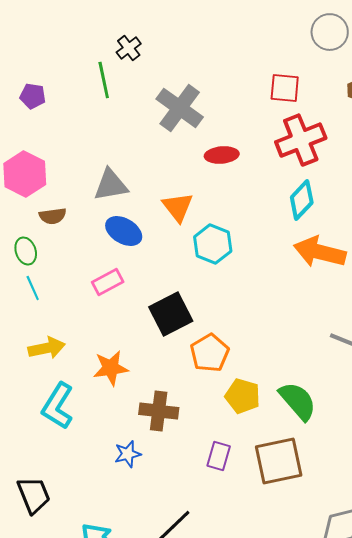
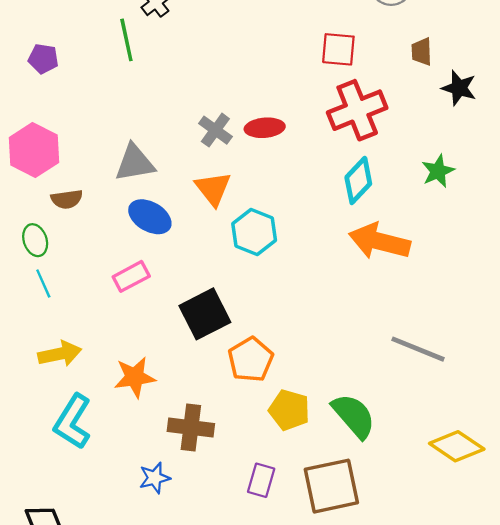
gray cross: (180, 108) -> (215, 130), moved, size x0.6

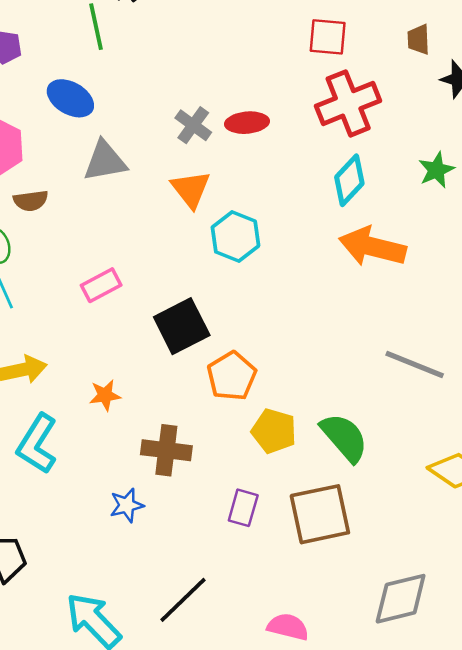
blue ellipse: (150, 217) -> (70, 98), moved
orange star: (135, 377) -> (105, 395), size x0.7

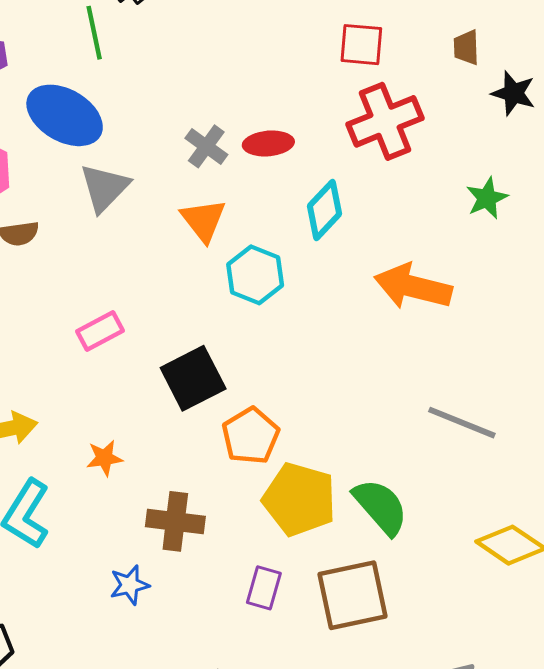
blue ellipse: (70, 98) -> (65, 115), size x1.4
gray triangle: (105, 161) -> (104, 188), turned -36
cyan diamond: (349, 180) -> (324, 210), moved
yellow pentagon: (274, 431) -> (299, 499), size x1.4

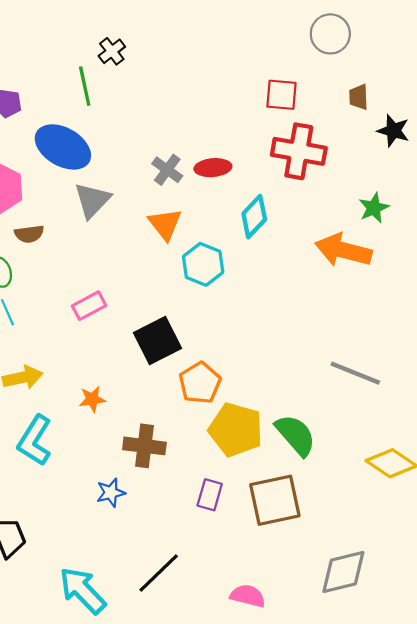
red cross: (385, 121) -> (299, 151), turned 32
orange arrow: (413, 287) -> (343, 250), moved

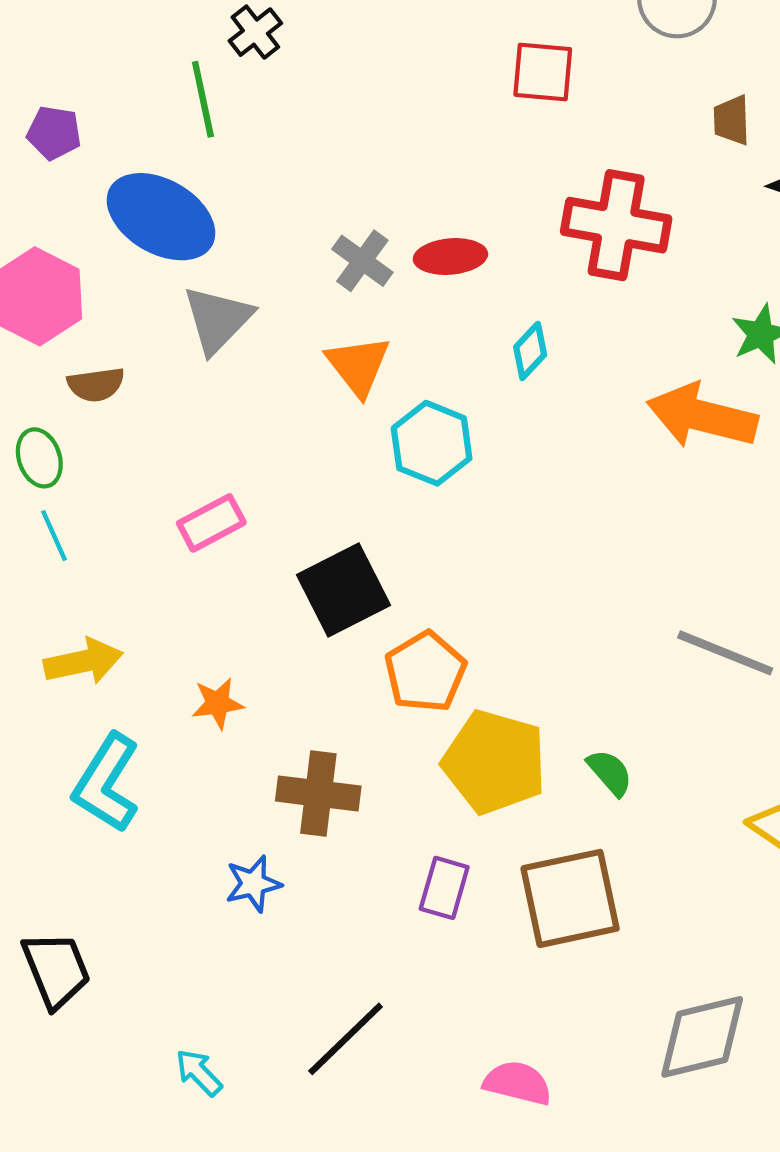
red square: (281, 95) -> (543, 72), moved
cyan diamond: (254, 217) -> (530, 351), size x0.7
green semicircle: (296, 435) -> (610, 773), size x0.6
cyan arrow: (82, 590) -> (199, 1073), size x0.5

